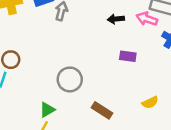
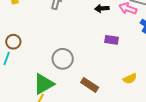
green triangle: (47, 110) -> (44, 84), size x1.6

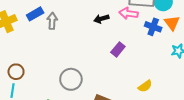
purple rectangle: (112, 40) -> (118, 49), turned -48

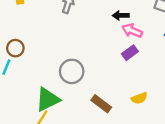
pink arrow: (128, 13) -> (132, 31), moved
yellow semicircle: (145, 86) -> (139, 98), moved

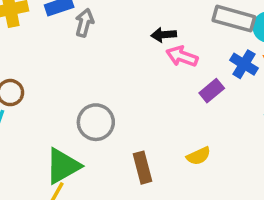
purple rectangle: (130, 53) -> (212, 91), moved
brown rectangle: (101, 104) -> (143, 168), turned 42

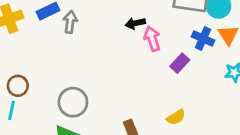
pink arrow: (182, 56) -> (152, 39), turned 60
gray circle: (96, 122) -> (73, 102), moved

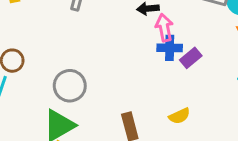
blue cross: (203, 39) -> (170, 48), moved, turned -30

